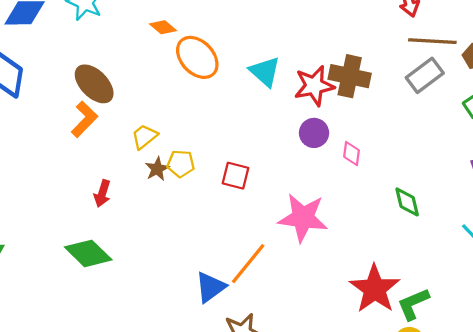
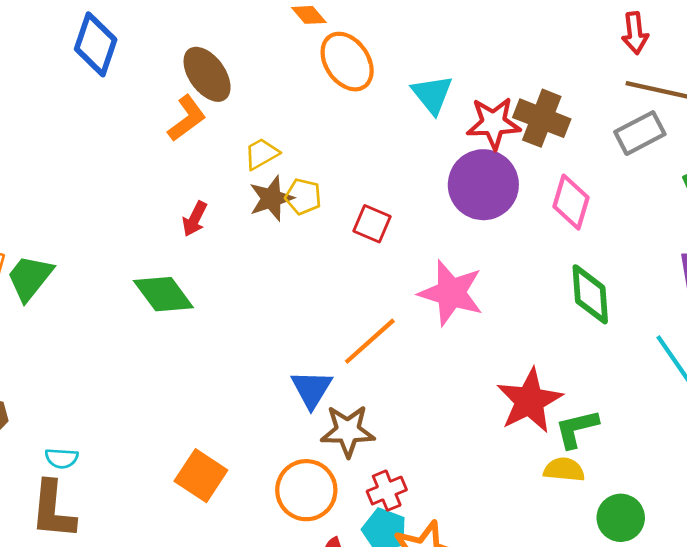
purple circle: (314, 133) -> (483, 185), size x1.8
pink diamond: (352, 153) -> (571, 202), moved, size x1.6
brown star: (157, 169) -> (271, 198), size x1.4
green diamond: (407, 202) -> (590, 294), size x1.4
blue triangle: (210, 287) -> (312, 389), moved, turned -32

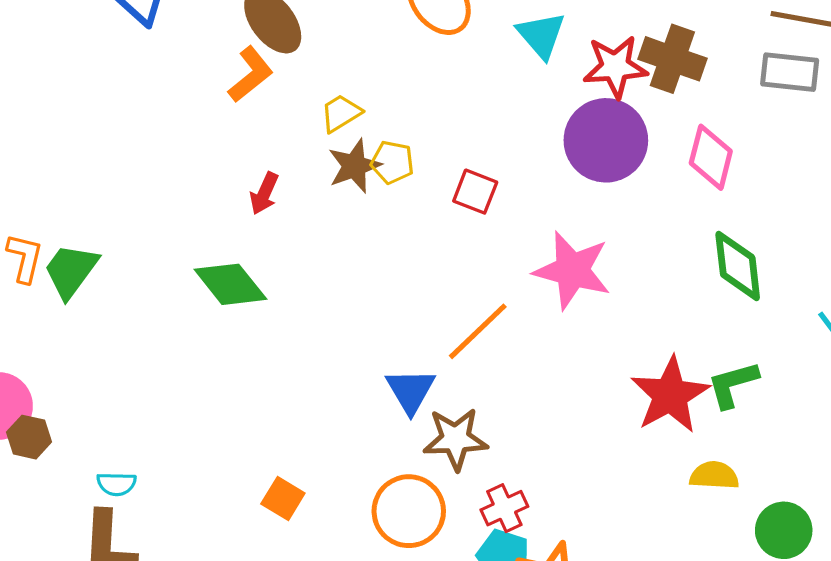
gray rectangle: (640, 133) -> (790, 72), turned 36
green L-shape: (577, 429) -> (733, 384), moved
orange square: (201, 476) -> (283, 498), size x0.7

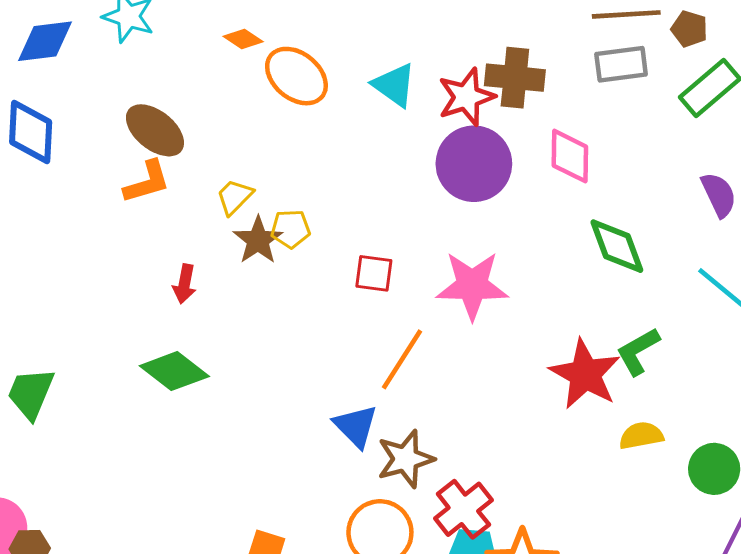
orange L-shape: (251, 74) -> (147, 182), turned 36
red square: (475, 192) -> (374, 273), moved
red cross: (504, 508) -> (463, 509), size x1.4

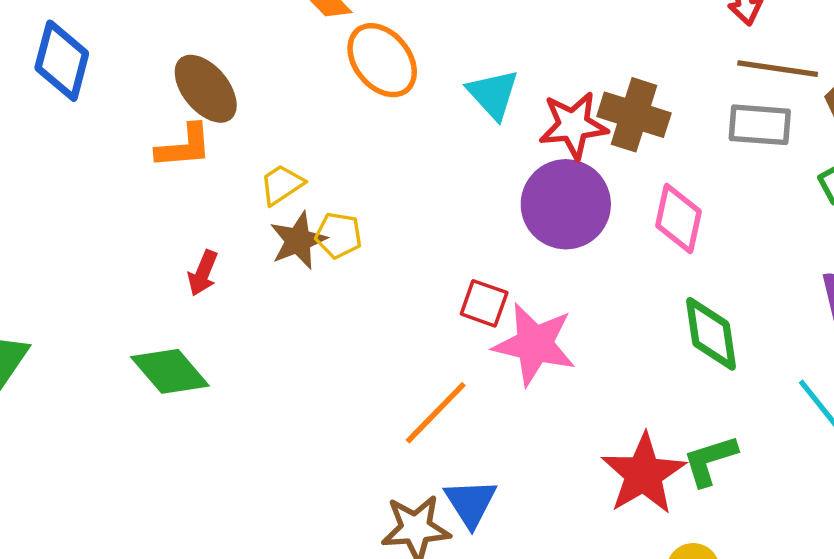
red square: (374, 273) -> (484, 303), moved
blue triangle: (356, 426) -> (471, 503), moved

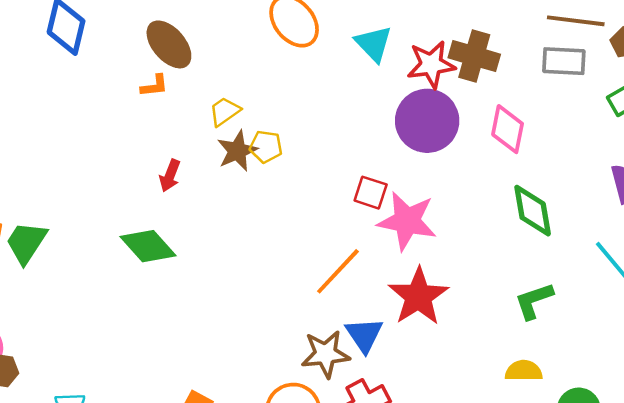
orange L-shape: (184, 146) -> (154, 86), size x0.7
red star: (643, 474) -> (418, 296), moved

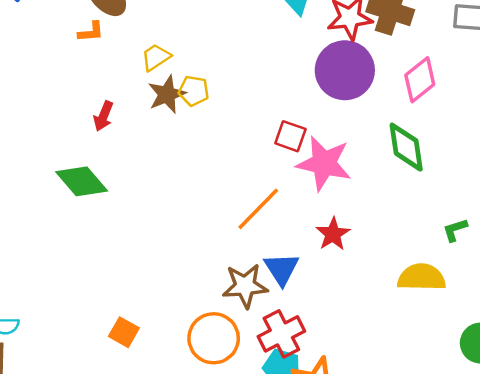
pink diamond: (508, 129) -> (420, 80), turned 39
green diamond: (533, 211) -> (406, 147), moved
red star: (418, 296) -> (333, 234), size x0.6
green L-shape: (534, 301) -> (455, 230), moved, size x0.7
yellow semicircle: (524, 371) -> (422, 277), moved, size x1.4

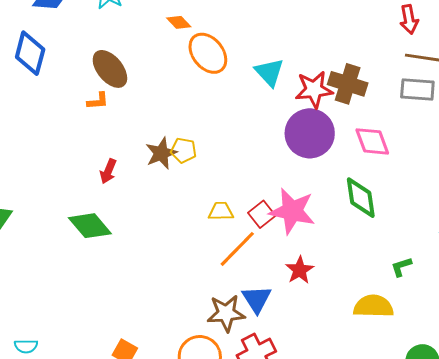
yellow trapezoid: (156, 57) -> (221, 211), moved, turned 32
pink diamond: (420, 80) -> (372, 141), turned -72
red square: (290, 136) -> (262, 214), moved, turned 32

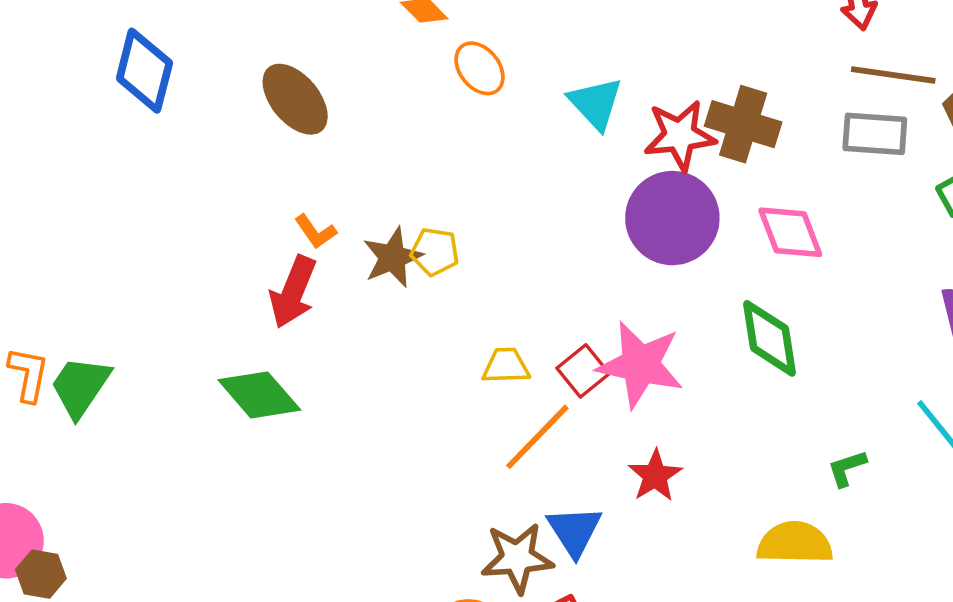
orange ellipse: (208, 53) -> (480, 68), size x0.7
orange L-shape: (98, 101) -> (315, 232), moved, turned 60
red arrow: (108, 171) -> (293, 292), size x1.5

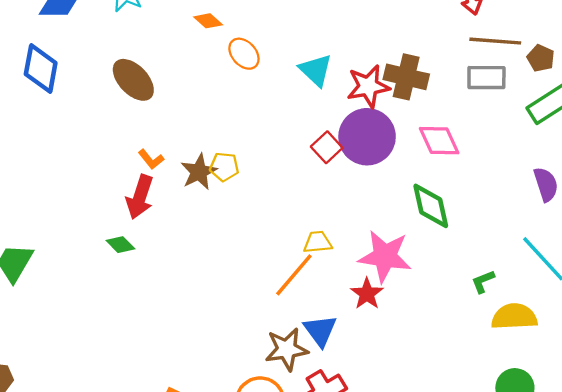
pink star: (640, 365) -> (385, 256), moved
yellow trapezoid: (506, 366) -> (318, 242), moved
red square: (583, 371) -> (327, 147), moved
green diamond: (259, 395) -> (120, 245), moved, size x0.6
yellow semicircle: (795, 543) -> (514, 317), moved

